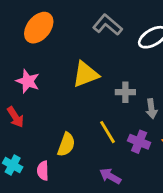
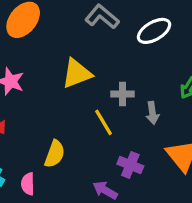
yellow line: (107, 132) -> (104, 122), moved
purple cross: (139, 142) -> (130, 165), moved

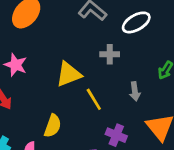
yellow triangle: (77, 73) -> (69, 74), moved
gray cross: (122, 94) -> (110, 54), moved

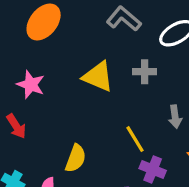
yellow triangle: (69, 74) -> (98, 77), moved, turned 44
yellow line: (94, 99) -> (135, 139), moved

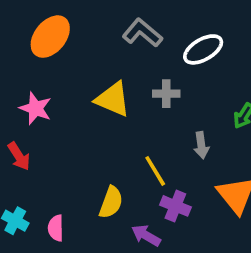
yellow semicircle: (76, 158) -> (111, 202), moved

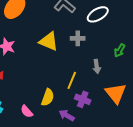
yellow line: (155, 171) -> (72, 80), turned 54
pink semicircle: (56, 228) -> (27, 111), moved, turned -40

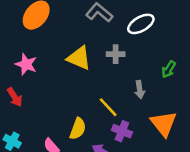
yellow line: (72, 80) -> (108, 107), turned -66

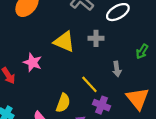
pink star: (26, 64) -> (33, 62), moved

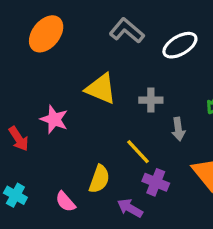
gray cross: (96, 38) -> (151, 100), moved

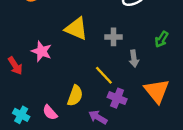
cyan cross: (15, 195) -> (21, 115), moved

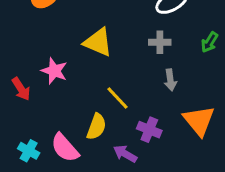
gray cross: (113, 37) -> (160, 42), moved
green arrow: (161, 39) -> (210, 42), moved
yellow line: (104, 75) -> (118, 98), moved
pink semicircle: (50, 112) -> (65, 148), size x1.5

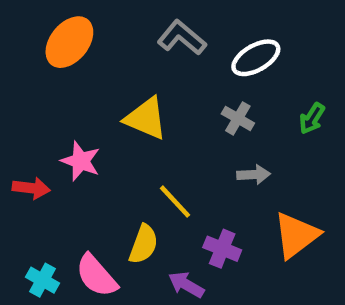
gray cross: (160, 42) -> (238, 118), turned 30
gray arrow: (170, 80) -> (254, 175), turned -85
red arrow: (21, 89) -> (31, 188), turned -50
orange triangle: (199, 121) -> (296, 235), turned 32

